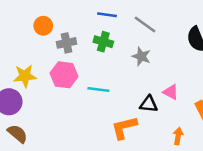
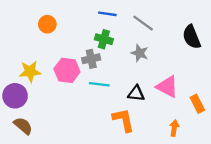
gray cross: (67, 43) -> (91, 59), moved
pink triangle: (171, 92) -> (167, 87), size x1.5
black triangle: (149, 104) -> (136, 93), moved
orange L-shape: (124, 128) -> (123, 120), turned 92

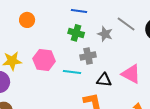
gray line: (143, 23) -> (126, 24), moved
gray star: (140, 53) -> (105, 34), moved
gray cross: (91, 59) -> (88, 56), moved

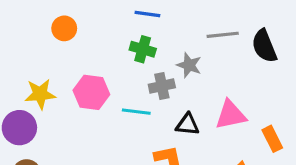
gray line: (126, 24) -> (223, 35), turned -42
gray star: (105, 34) -> (189, 65), moved
pink triangle: (131, 74) -> (231, 115), turned -40

